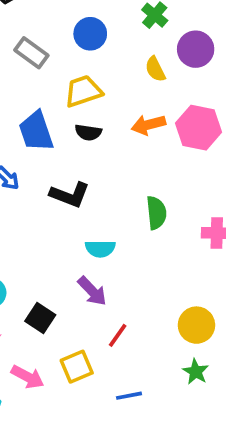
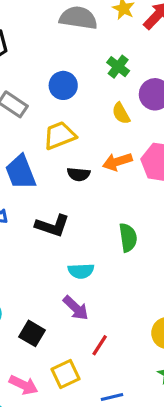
black semicircle: (88, 132) -> (79, 174), moved

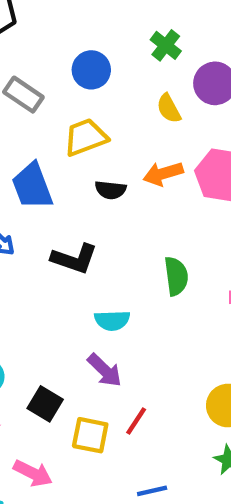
yellow square: (66, 374) -> (90, 435), moved, turned 36

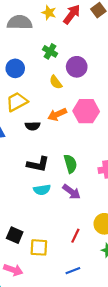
black L-shape: (74, 259) -> (38, 164), moved
purple arrow: (105, 370) -> (71, 192), moved
red line: (136, 421) -> (75, 236), moved

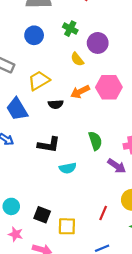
blue circle: (15, 68) -> (34, 35), moved
black L-shape: (38, 164) -> (49, 145), moved
purple arrow: (71, 192) -> (117, 166), moved

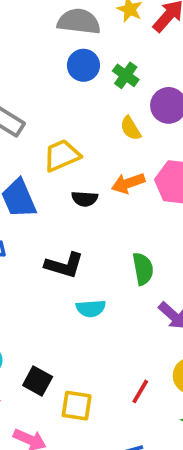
blue circle: (34, 35) -> (83, 65), moved

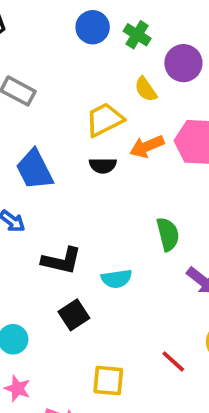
yellow trapezoid: (62, 155) -> (104, 120), moved
black L-shape: (64, 265) -> (62, 261), moved
black square: (38, 381) -> (74, 315), moved, turned 32
red line: (140, 391) -> (173, 361), turned -75

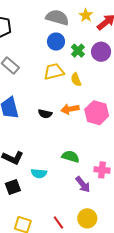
purple circle: (183, 63) -> (101, 52), moved
yellow trapezoid: (104, 120) -> (54, 72), moved
green semicircle: (168, 234) -> (71, 157), turned -72

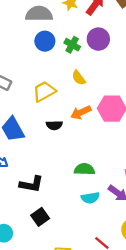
yellow trapezoid: (54, 72) -> (44, 91), moved
green semicircle: (71, 157) -> (84, 169), moved
cyan semicircle: (39, 173) -> (90, 198), moved

